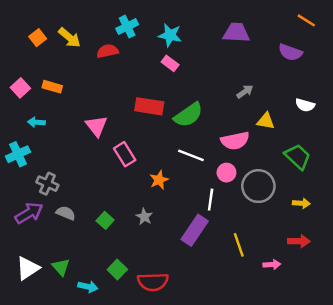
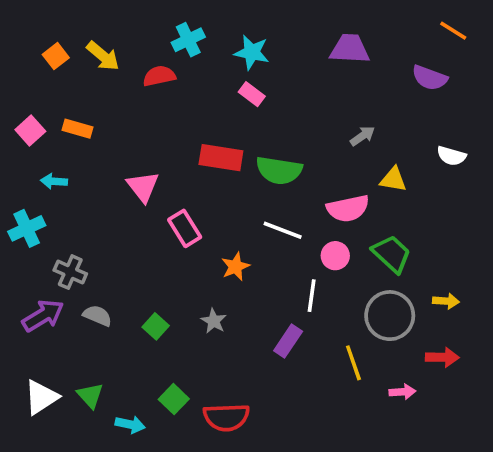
green semicircle: (188, 115) -> (279, 170), turned 44
green trapezoid: (298, 157) -> (392, 254), moved
gray circle: (258, 186) -> (390, 316), moved
purple rectangle: (195, 230) -> (288, 341), size x0.7

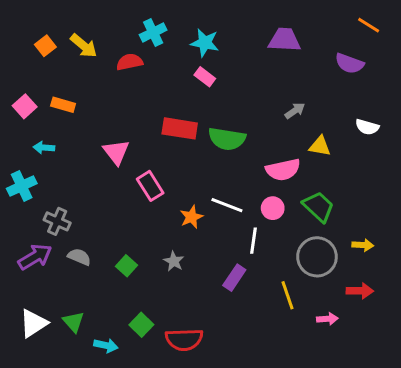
white line: (283, 230) -> (227, 205), moved

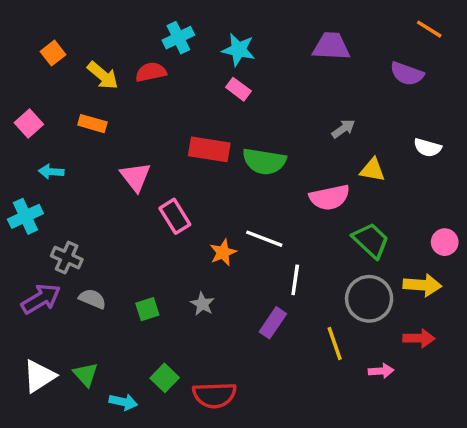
yellow arrow: (84, 46) -> (103, 75), moved
orange rectangle: (63, 105) -> (92, 124), moved
pink circle: (273, 208) -> (445, 242), moved
yellow arrow: (363, 245) -> (422, 285), size x1.5
green square: (127, 266) -> (147, 309), turned 30

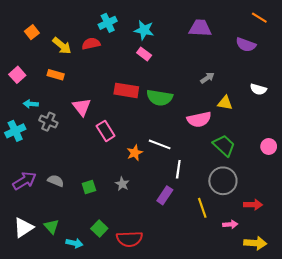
gray cross: (67, 258) -> (48, 122), moved
yellow arrow: (422, 285) -> (255, 243), moved

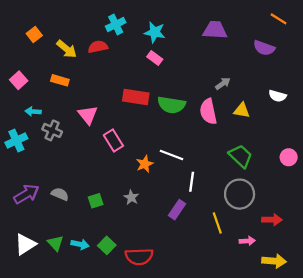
pink semicircle: (199, 119) -> (208, 112), moved, turned 90
cyan arrow: (74, 243) -> (80, 244), moved

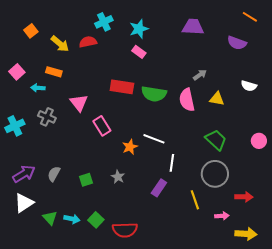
cyan star: (155, 32) -> (139, 29), turned -30
cyan arrow: (33, 112) -> (38, 88), moved
gray semicircle: (60, 194) -> (54, 174), turned -84
white triangle: (25, 244) -> (24, 203), moved

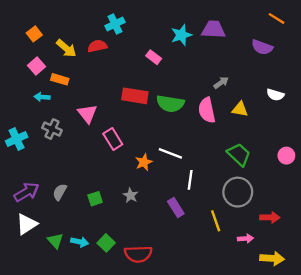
cyan star: (139, 29) -> (181, 35), moved
pink square: (17, 72) -> (36, 66), moved
purple rectangle: (159, 188) -> (176, 208), turned -66

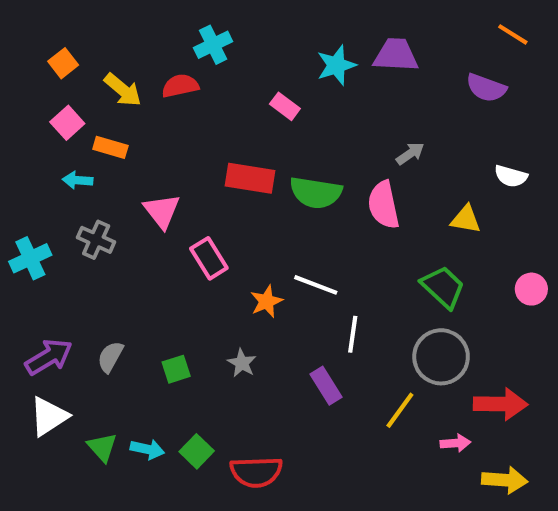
yellow triangle: (240, 109) -> (466, 219), moved
red arrow: (270, 218) -> (501, 404), size x1.4
yellow line: (216, 221) -> (400, 410), turned 55

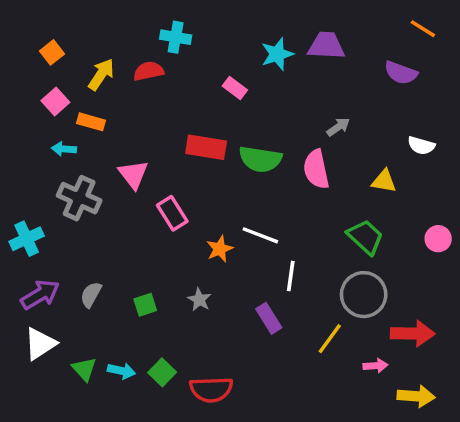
cyan cross: (213, 45) -> (176, 37), turned 36
yellow arrow: (123, 90) -> (101, 74), turned -96
gray cross: (96, 240) -> (79, 198), size x1.4
cyan cross: (30, 258) -> (27, 239), moved

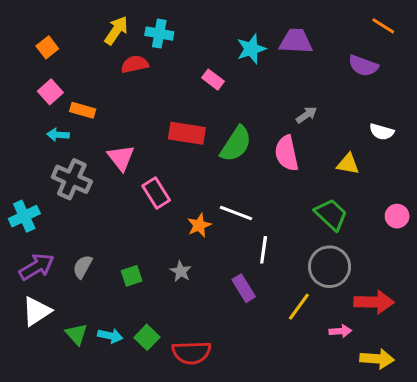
yellow arrow: (101, 74) -> (116, 30), moved
green semicircle: (260, 159) -> (236, 144), turned -66

